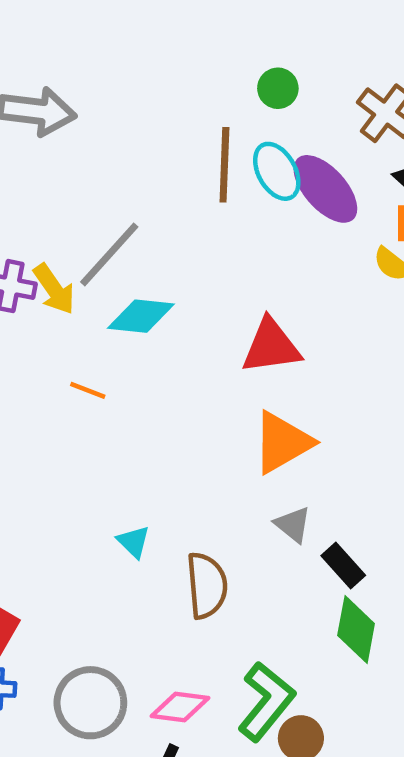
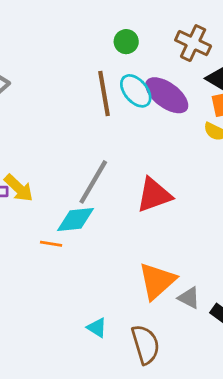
gray line: (109, 254) -> (93, 182), moved
cyan diamond: (141, 316) -> (75, 220), moved
orange triangle: (282, 442) -> (157, 281), moved

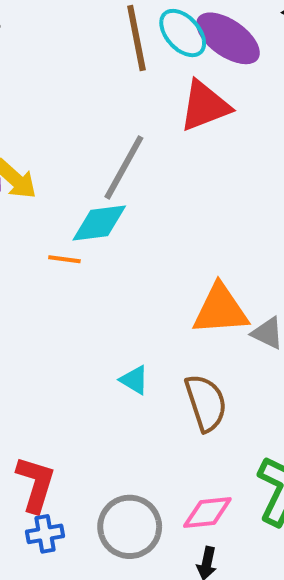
red triangle: (154, 195) -> (205, 106), moved
orange triangle: (157, 281) -> (220, 310), turned 39

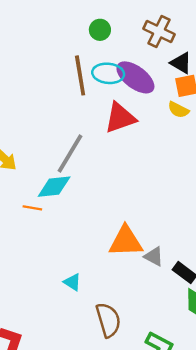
cyan ellipse: (183, 33) -> (108, 73), turned -44
brown semicircle: (206, 403) -> (108, 320), moved

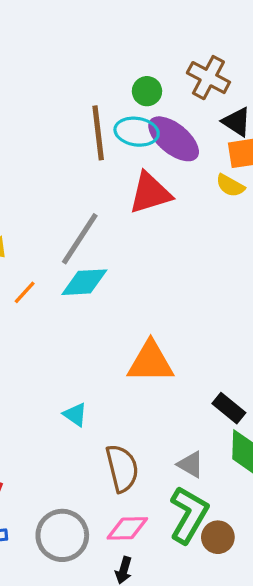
green circle: (100, 30) -> (147, 91), moved
cyan diamond: (54, 187) -> (84, 282), moved
orange line: (32, 208) -> (25, 292), moved, turned -60
gray triangle: (154, 256) -> (191, 464), moved

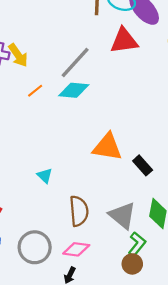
black rectangle: (229, 408) -> (143, 165), moved
cyan triangle: (75, 415) -> (45, 176), moved
gray triangle: (191, 464) -> (122, 215), size x1.6
green L-shape: (189, 515) -> (137, 244), moved, size x0.7

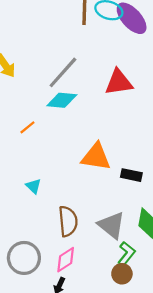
red triangle: (124, 41) -> (119, 82), moved
orange line: (35, 91) -> (27, 127), moved
black rectangle: (143, 165) -> (131, 175), turned -36
pink diamond: (76, 249) -> (66, 260), turned -40

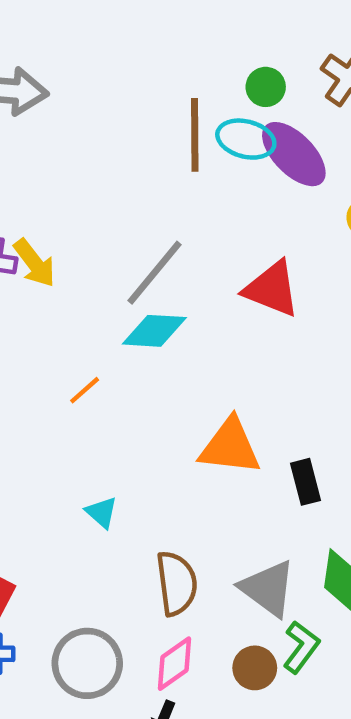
red triangle: (119, 82) -> (272, 289), turned 32
black rectangle: (131, 175) -> (306, 482), turned 66
brown circle: (122, 274) -> (255, 668), moved

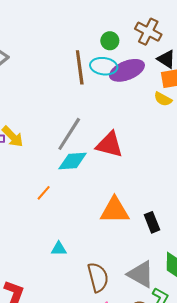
purple ellipse: (294, 154) -> (127, 70), turned -60
red triangle: (272, 289) -> (110, 145), moved
cyan triangle: (102, 512) -> (59, 249), turned -35

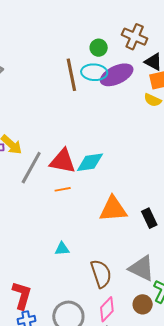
gray line: (69, 134) -> (31, 168), moved
red triangle: (110, 145) -> (63, 161), moved
cyan diamond: (73, 161) -> (90, 162), moved
orange line: (44, 193) -> (63, 189), moved, turned 42

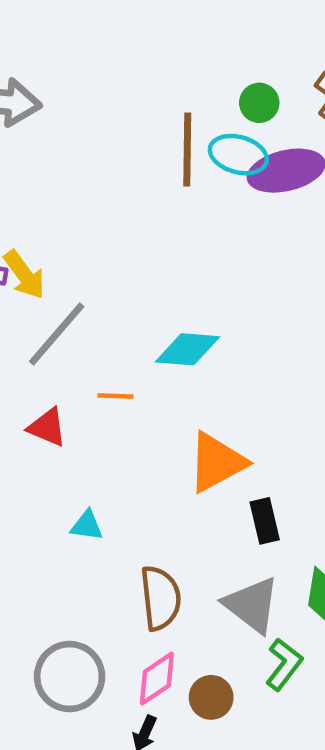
red triangle: (63, 161) -> (47, 427), moved, size x0.7
orange triangle: (113, 209) -> (217, 462), turned -36
black rectangle: (149, 218) -> (265, 521), moved
brown circle: (143, 304) -> (211, 697), moved

